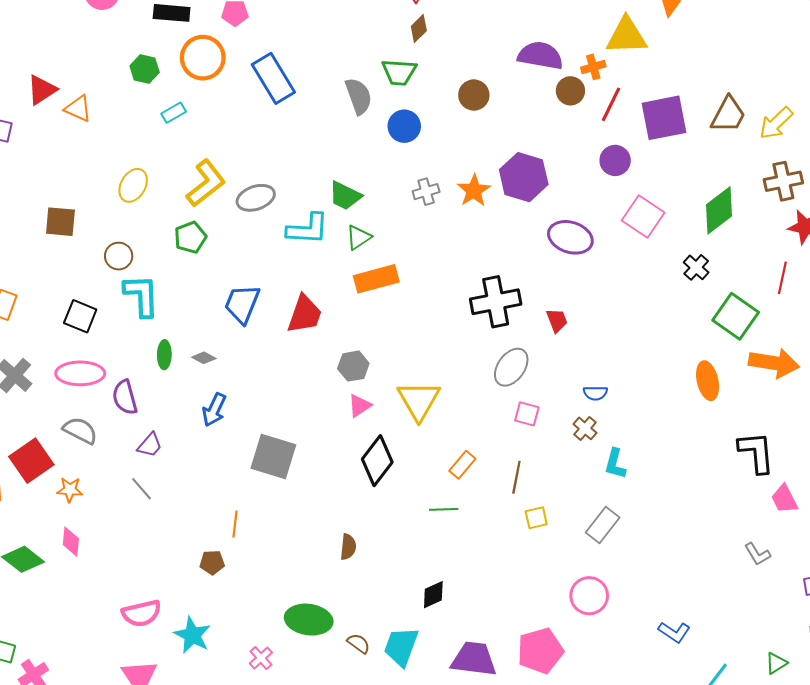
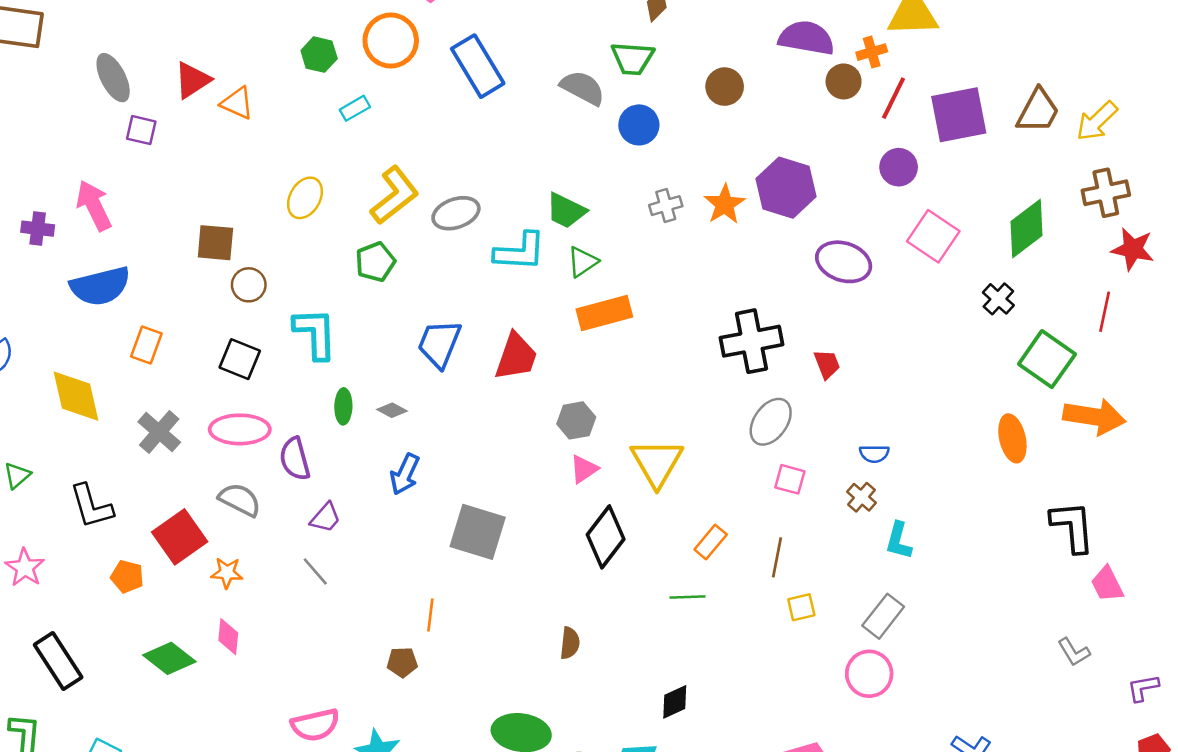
gray semicircle: (359, 96) -> (583, 88), turned -42
brown circle: (119, 256) -> (249, 285), moved
pink circle: (589, 596) -> (869, 674), moved

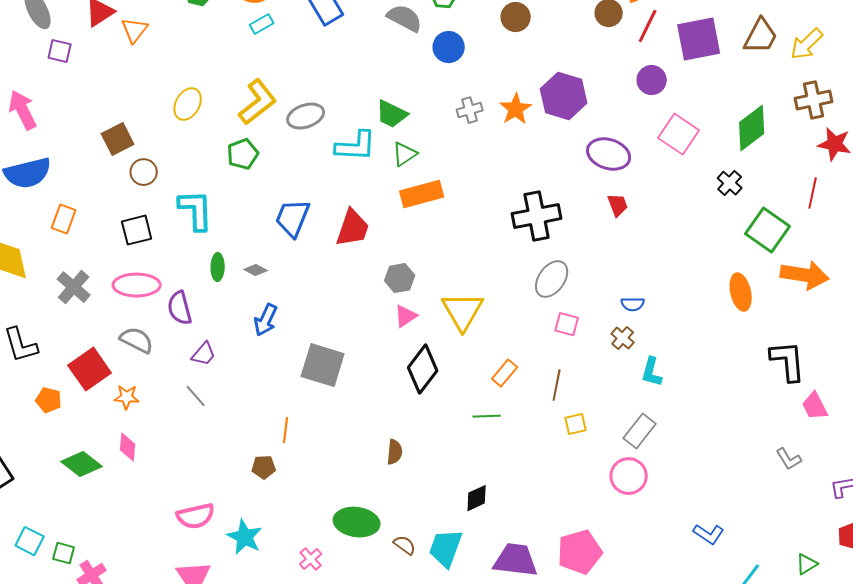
orange triangle: (237, 103) -> (135, 30), turned 44
cyan rectangle: (355, 108) -> (262, 24), moved
brown square: (215, 243) -> (118, 139), turned -32
black square: (240, 359) -> (137, 230), turned -36
red trapezoid: (827, 364) -> (618, 205), moved

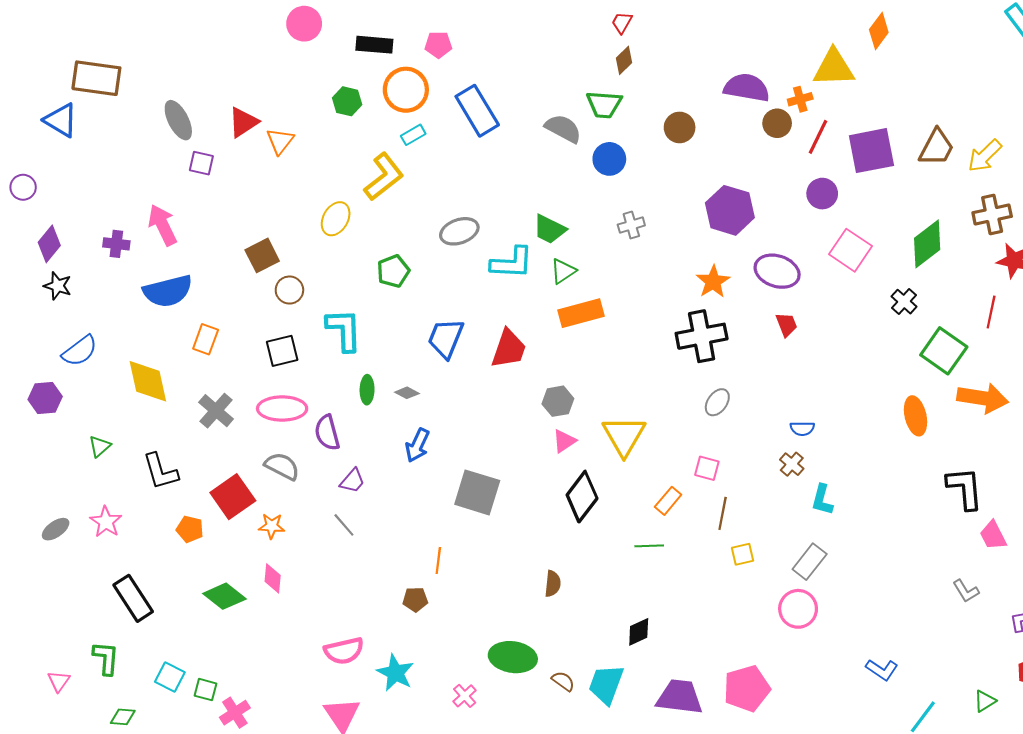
yellow L-shape: (258, 102) -> (384, 177), moved
orange star: (516, 109) -> (713, 282), moved
gray ellipse: (552, 279) -> (717, 402), size x0.7
pink square: (567, 324) -> (707, 468), moved

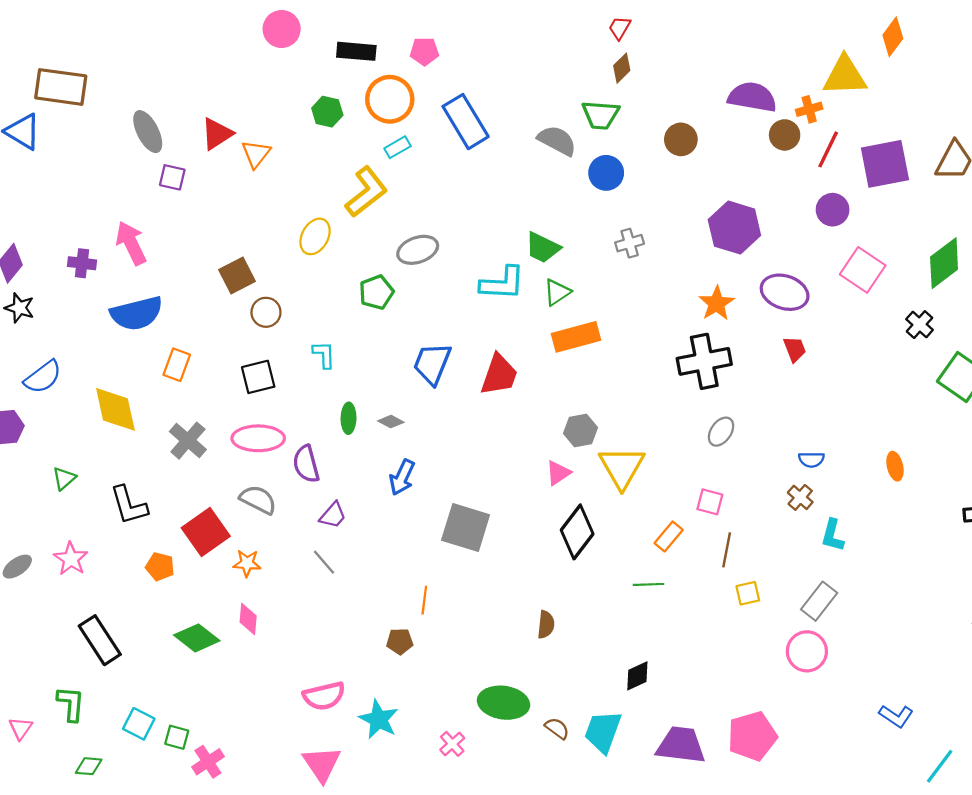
gray ellipse: (459, 231) -> (418, 250), moved
cyan L-shape: (344, 330) -> (324, 355), size x0.6
gray hexagon: (558, 401) -> (580, 431), moved
orange ellipse: (916, 416) -> (895, 466), moved, size x0.7

